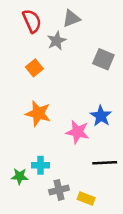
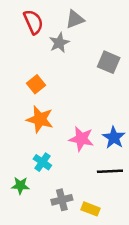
orange square: (34, 68) -> (36, 84), moved
blue star: (101, 116) -> (114, 137), moved
cyan cross: (41, 165) -> (42, 162), moved, turned 35

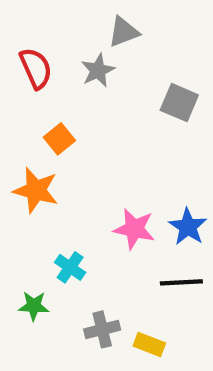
red semicircle: (33, 22) -> (36, 68), moved
orange star: (40, 119) -> (36, 190), moved

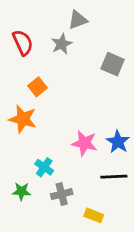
gray cross: (102, 329) -> (62, 194), moved

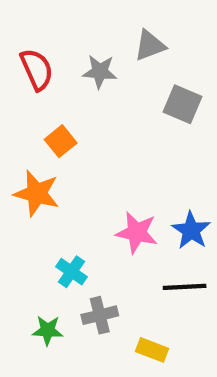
gray triangle: (78, 20) -> (150, 45), moved
gray star: (62, 44) -> (100, 72), turned 30
green star: (21, 191) -> (48, 330), moved

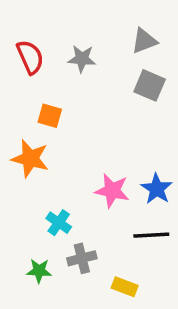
gray triangle: (150, 45) -> (144, 41), moved
orange square: (61, 141) -> (50, 116), turned -35

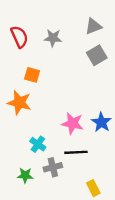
gray square: (150, 85) -> (97, 55), turned 36
black line: (151, 235) -> (76, 152), moved
yellow rectangle: (125, 287) -> (93, 188), moved, turned 42

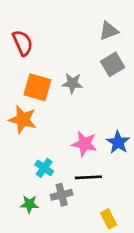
gray star: (53, 38) -> (72, 83), moved
orange square: (32, 75) -> (37, 87), size x1.5

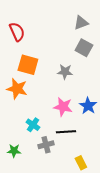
gray square: (113, 64) -> (84, 48), turned -30
gray star: (72, 83) -> (65, 72), moved
green star: (29, 204) -> (14, 151), moved

